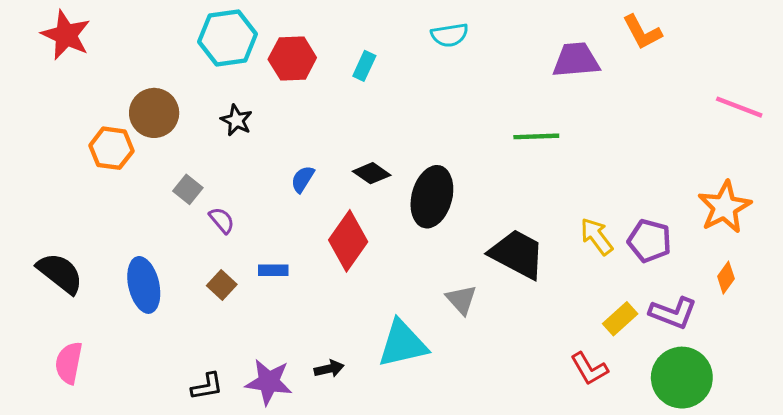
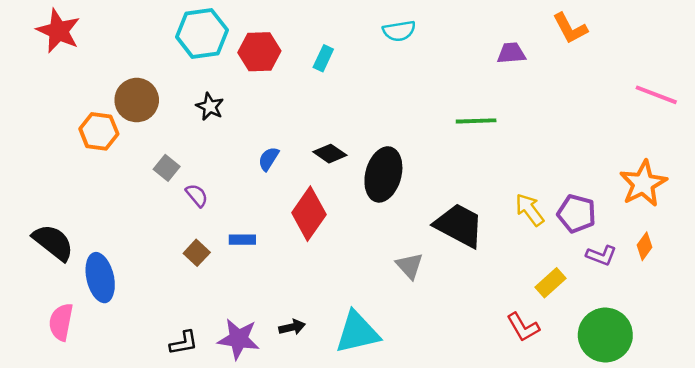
purple trapezoid: (576, 60) -> (511, 53), size x0.7
blue ellipse: (144, 285) -> (100, 278), moved
purple L-shape: (673, 313) -> (601, 255), moved, size x0.7
cyan triangle: (403, 344) -> (357, 332), moved

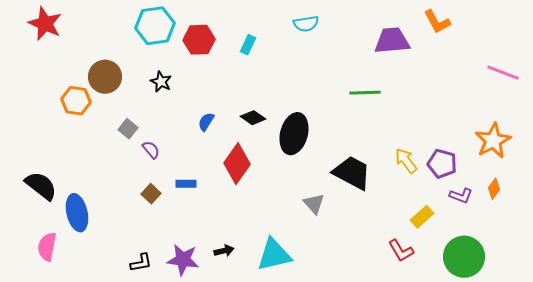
purple trapezoid: (511, 53) -> (392, 41), size x1.6

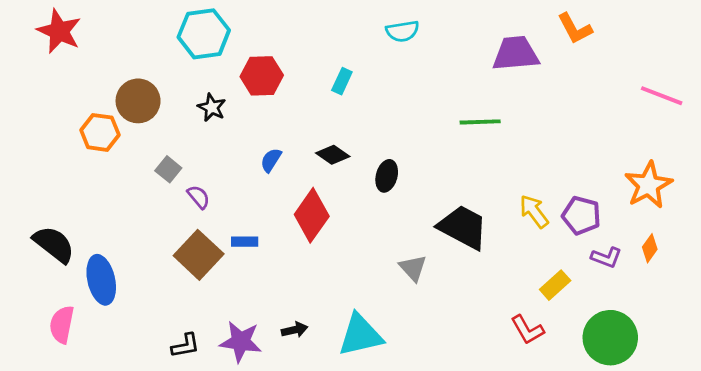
red hexagon: (199, 40) -> (262, 76), moved
cyan rectangle: (248, 45) -> (342, 81), moved
black ellipse: (294, 134) -> (387, 176), size x0.6
brown square: (151, 194) -> (199, 255), size x1.8

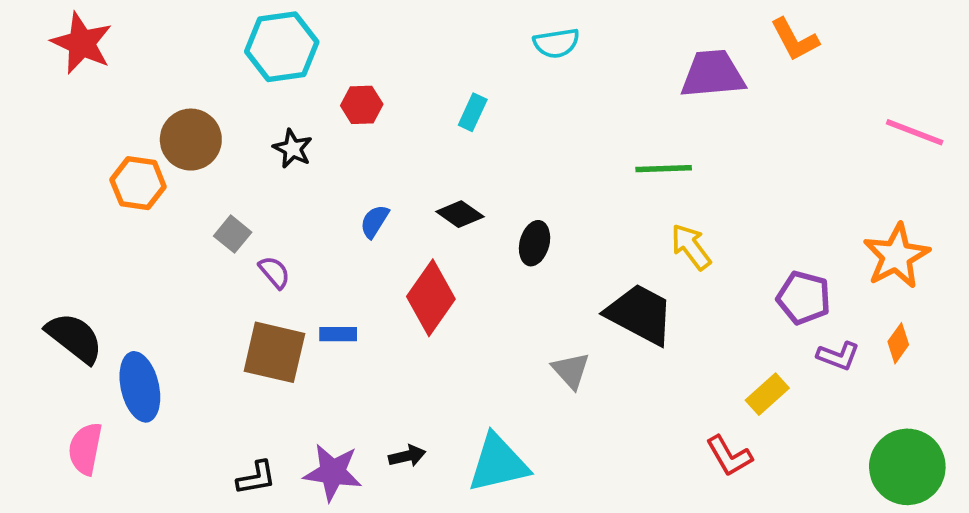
red hexagon: (262, 76) -> (362, 105), size x0.7
yellow arrow: (534, 211) -> (691, 247), moved
brown square: (199, 255) -> (274, 352), turned -30
green circle: (610, 338) -> (907, 467), moved

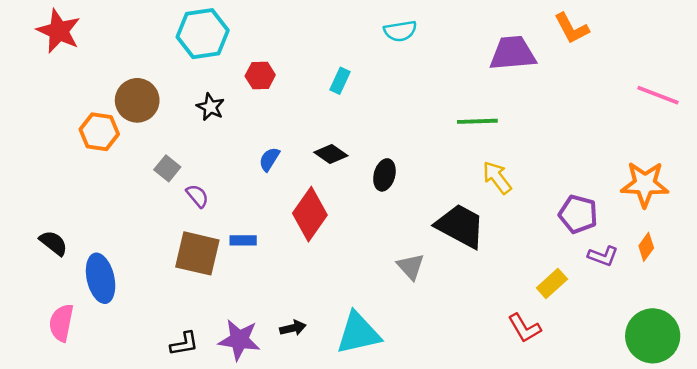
orange star: (896, 256) -> (645, 184), turned 30
black semicircle: (74, 338) -> (53, 243), size x0.7

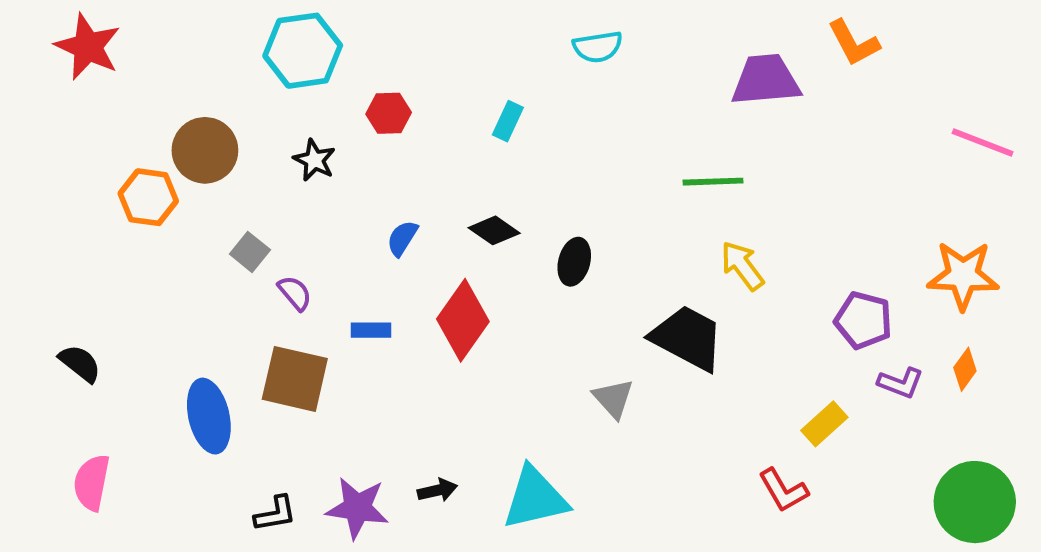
blue rectangle: (243, 240) -> (371, 330), moved
blue ellipse: (101, 278) -> (209, 416), moved

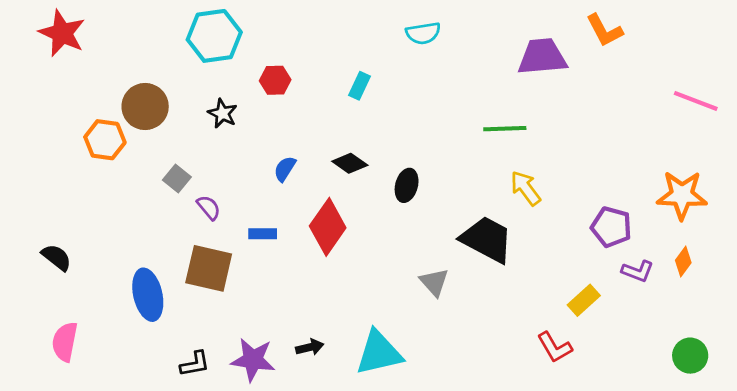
green circle: (975, 502) -> (690, 356), size x0.6

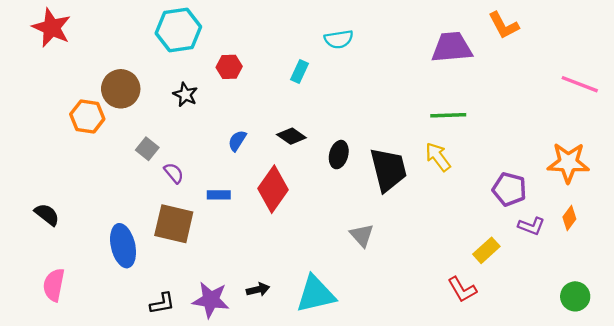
cyan semicircle: (423, 33) -> (339, 39), moved
green line: (505, 129) -> (448, 115), moved
black trapezoid: (487, 239) -> (388, 170), moved, turned 48

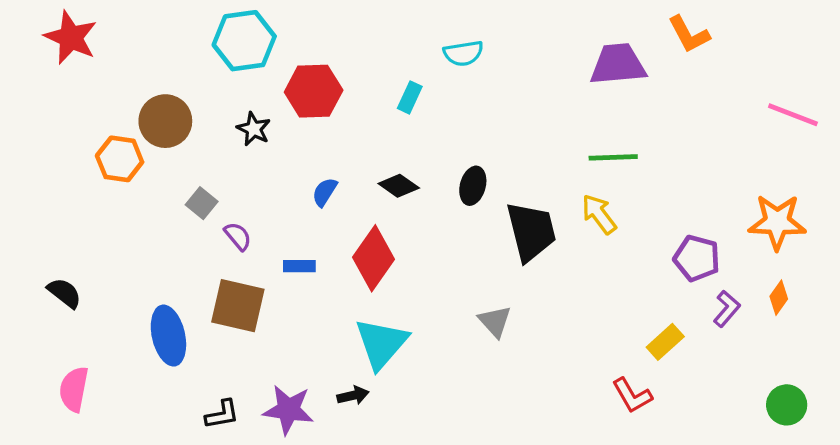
red hexagon: (229, 67) -> (314, 91), size x1.6
black ellipse: (339, 155) -> (473, 186), moved
purple L-shape: (531, 226) -> (727, 309), turned -70
cyan triangle: (316, 294) -> (381, 343), moved, turned -36

